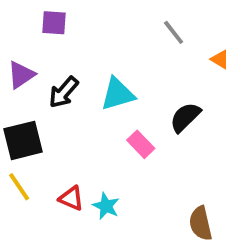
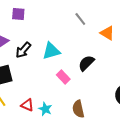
brown semicircle: (201, 223) -> (78, 109), moved

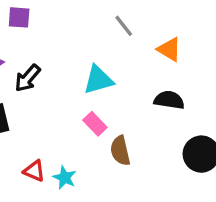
cyan triangle: (51, 51) -> (98, 80), moved
black semicircle: (86, 63) -> (169, 100), moved, turned 54
brown semicircle: (78, 109) -> (120, 151), moved

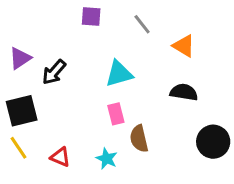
purple square: (19, 17) -> (91, 17), moved
pink rectangle: (95, 124) -> (116, 114), turned 30
cyan star: (65, 178) -> (107, 159), moved

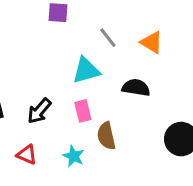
gray line: (142, 24) -> (108, 38), moved
black arrow: (54, 72) -> (39, 111), moved
black semicircle: (184, 92) -> (136, 88), moved

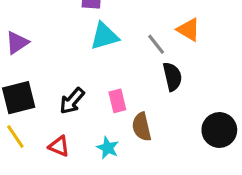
gray line: (108, 38) -> (156, 44), moved
cyan triangle: (86, 70) -> (104, 36), moved
black semicircle: (136, 88) -> (172, 77), turned 68

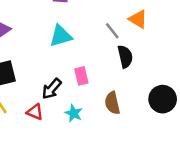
cyan triangle: (104, 36) -> (61, 36), moved
black arrow: (72, 101) -> (52, 89), moved
brown semicircle: (142, 127) -> (112, 103), moved

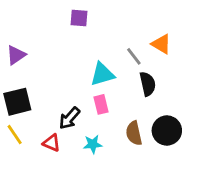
cyan triangle: (61, 36) -> (102, 74), moved
black circle: (163, 99) -> (167, 130), moved
cyan star: (74, 113) -> (93, 144), turned -30

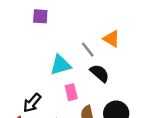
black semicircle: (148, 84) -> (100, 73), turned -36
pink rectangle: (101, 104) -> (71, 92), moved

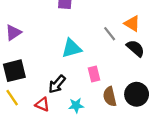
cyan triangle: (60, 65) -> (72, 48), moved
black semicircle: (100, 73) -> (135, 48), moved

